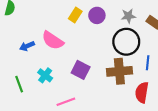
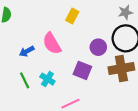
purple circle: (97, 15) -> (98, 47), moved
pink semicircle: (53, 40) -> (52, 43), turned 30
green line: (19, 84) -> (25, 80), moved

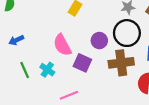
pink semicircle: (52, 43) -> (62, 45), moved
blue arrow: (27, 51) -> (16, 40), moved

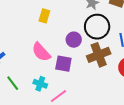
cyan cross: (47, 70) -> (40, 84), moved

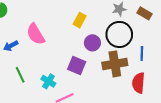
yellow rectangle: (44, 16) -> (80, 20), moved
pink semicircle: (41, 52) -> (36, 34), moved

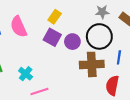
yellow rectangle: (80, 20) -> (55, 17), moved
purple square: (77, 66) -> (52, 37), moved

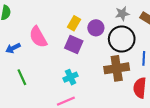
purple circle: (72, 42) -> (96, 28), moved
cyan cross: (26, 74) -> (71, 77), moved, turned 32

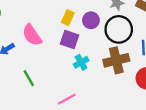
green line: (22, 77) -> (29, 78), moved
cyan cross: (71, 77) -> (81, 62), moved

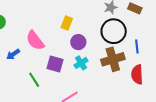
purple circle: (91, 20) -> (78, 42), moved
purple square: (69, 40) -> (55, 64), moved

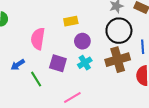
yellow rectangle: (67, 23) -> (71, 21), turned 56
pink semicircle: (35, 41) -> (38, 39), turned 45
blue arrow: (13, 54) -> (18, 65), moved

